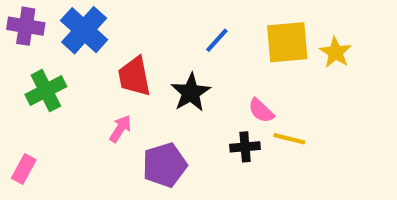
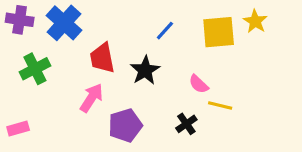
yellow star: (336, 52) -> (255, 21), moved
pink arrow: (120, 129) -> (92, 98), size x1.4
black cross: (245, 147) -> (186, 124), moved, turned -30
pink rectangle: (24, 169) -> (18, 128), turned 45

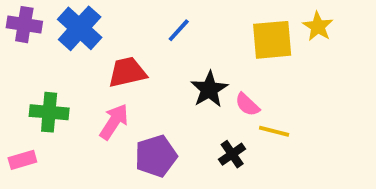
blue line: (165, 31) -> (179, 30), moved
red trapezoid: (102, 58) -> (127, 72), turned 88
green cross: (35, 69) -> (49, 112), moved, turned 32
black star: (145, 70) -> (209, 89), moved

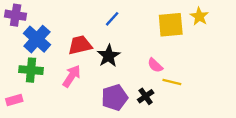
blue cross: (80, 28) -> (37, 39), moved
black star: (209, 89) -> (109, 56), moved
purple pentagon: (156, 156) -> (115, 98), moved

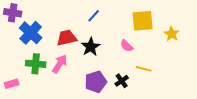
yellow star: (199, 16) -> (172, 34), moved
pink semicircle: (155, 65) -> (127, 46), moved
green cross: (31, 70) -> (36, 64), moved

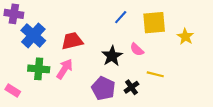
blue line: (94, 16) -> (121, 17), moved
black star: (91, 47) -> (112, 56), moved
purple pentagon: (96, 82) -> (103, 88), turned -30
pink rectangle: (12, 84) -> (13, 90), turned 48

